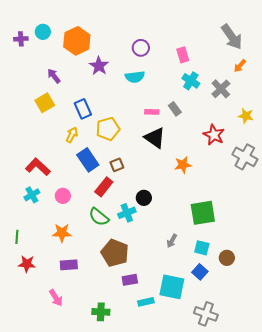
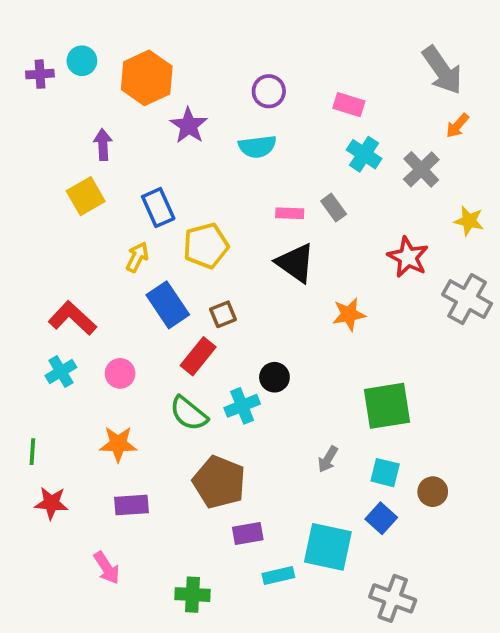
pink rectangle: (183, 55) -> (349, 105), turned -56
purple arrow: (54, 76) -> (103, 145), turned 35

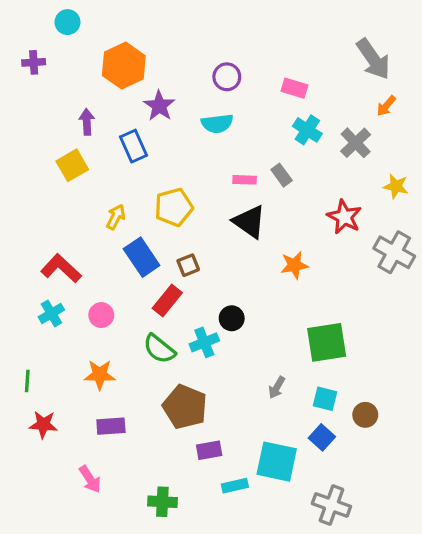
cyan circle: (82, 61) -> (67, 22), moved
blue rectangle: (158, 208) -> (133, 146), moved

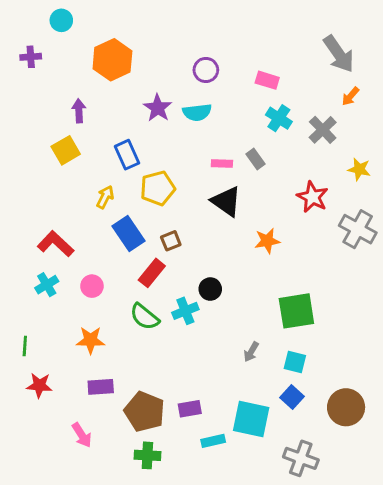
purple star: (159, 106) -> (158, 108), moved
blue rectangle: (133, 146) -> (127, 155), moved
brown pentagon: (185, 407) -> (145, 412), moved
brown circle: (365, 415) -> (346, 407), moved, size x1.6

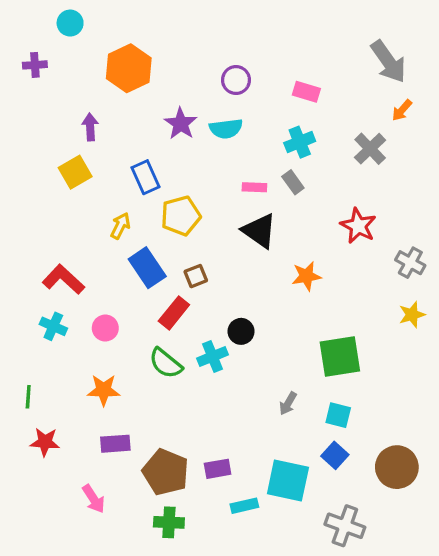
cyan cross: (279, 118) -> (300, 142), moved, turned 35
yellow star: (359, 169) -> (412, 315), moved, turned -30
gray cross: (358, 229) -> (410, 263), size x0.7
cyan cross: (47, 285) -> (53, 326), turned -35

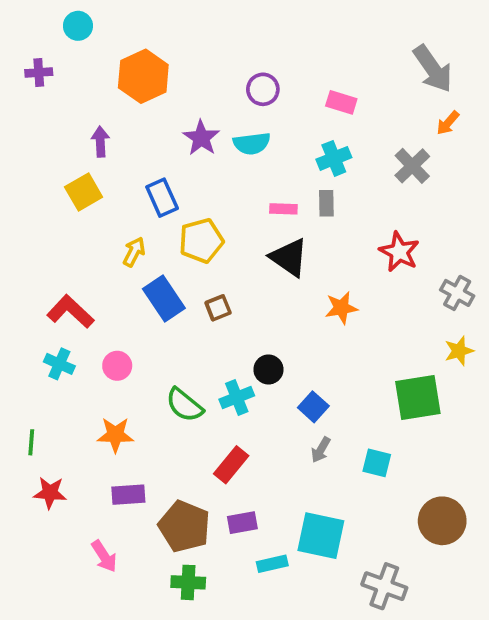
gray rectangle: (293, 182) -> (326, 203), turned 35
red rectangle: (174, 313) -> (231, 465), moved
green square: (340, 357) -> (418, 398), moved
blue square: (335, 455) -> (313, 407), moved

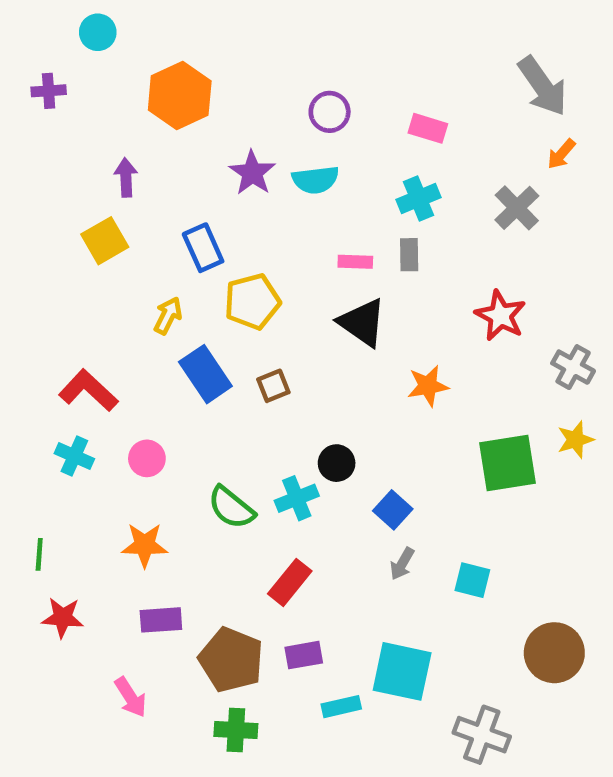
green square: (418, 398) -> (507, 463), moved

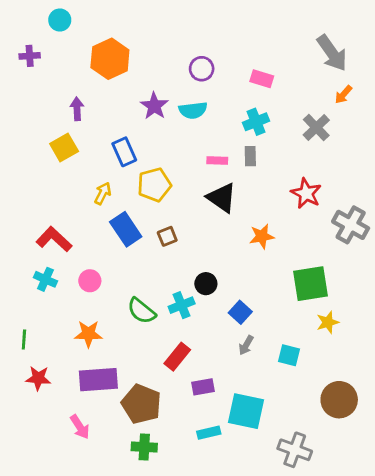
gray cross: (573, 367) -> (351, 225), size x1.4
yellow star: (575, 440) -> (328, 322), moved
purple rectangle: (161, 620) -> (98, 380), size x1.5
purple rectangle: (304, 655) -> (203, 387), moved

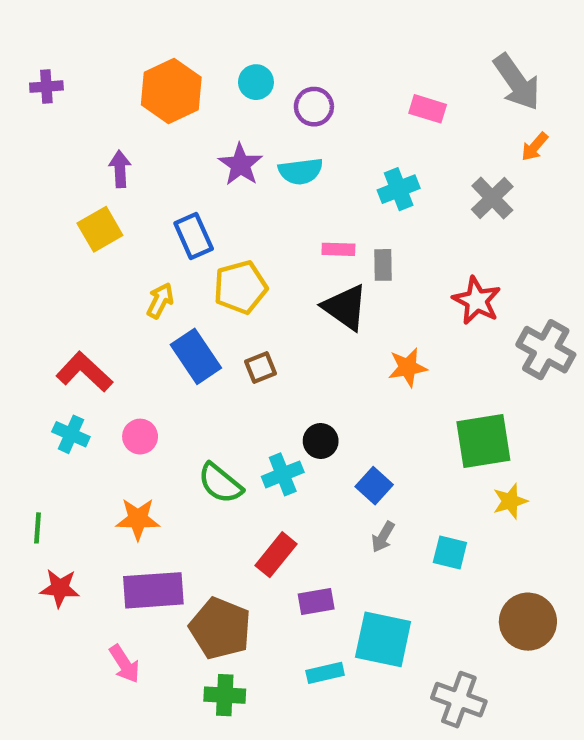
cyan circle: (60, 20) -> (256, 82), moved
pink rectangle: (262, 79) -> (428, 109), moved
gray rectangle: (250, 156) -> (383, 265), moved

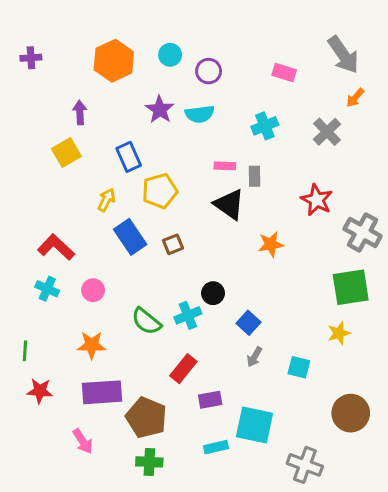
green square: (483, 441) -> (351, 287), moved

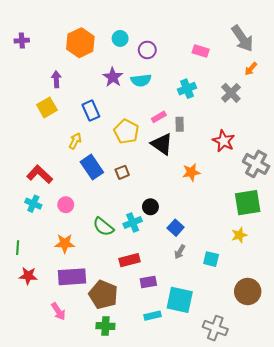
pink rectangle: (225, 166) -> (159, 117), turned -32
yellow pentagon: (160, 191) -> (126, 132), moved, turned -30
red rectangle: (183, 369) -> (130, 260), turned 36

